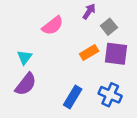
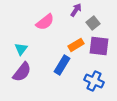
blue rectangle: (73, 97) -> (62, 65), moved

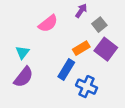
purple square: (99, 46) -> (106, 49), turned 30
blue cross: (94, 81) -> (87, 87), moved

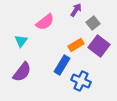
cyan triangle: (22, 52) -> (21, 41), moved

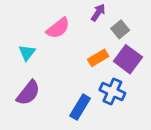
blue rectangle: (62, 65) -> (80, 107), moved
blue cross: (81, 81) -> (112, 91), moved

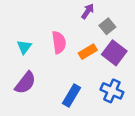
pink semicircle: (58, 28) -> (59, 42), moved, turned -60
blue cross: (112, 91) -> (112, 91), moved

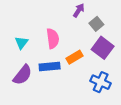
orange rectangle: (88, 52) -> (75, 57), moved
blue rectangle: (72, 96) -> (50, 67), moved, turned 54

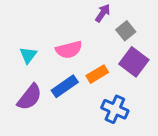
pink semicircle: (53, 38) -> (69, 50), turned 84
blue rectangle: (50, 67) -> (65, 86), turned -30
blue cross: (101, 82) -> (115, 109), moved

